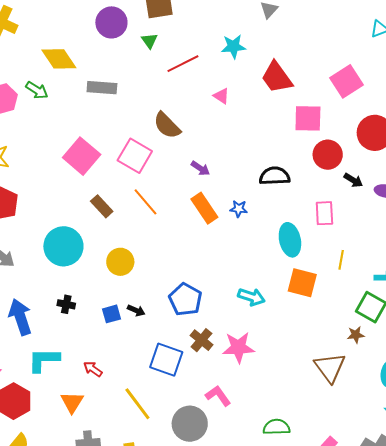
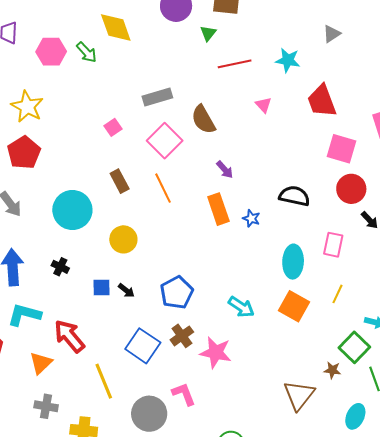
gray rectangle: (102, 88) -> (157, 97), moved, turned -36
pink square: (82, 156) -> (113, 127), size x0.5
red arrow: (93, 369) -> (69, 336), size x1.8

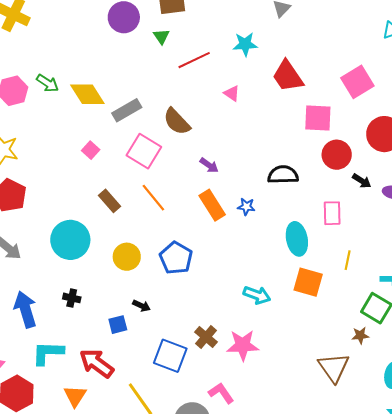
yellow diamond: (116, 28) -> (87, 94), moved
blue square: (102, 288) -> (118, 325), moved
blue pentagon: (177, 293) -> (176, 258), moved

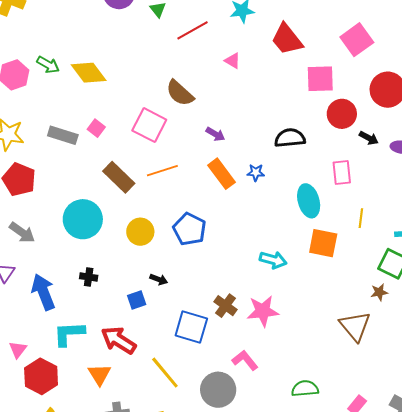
gray rectangle: (127, 110) -> (63, 135), moved, turned 52
orange line: (153, 198) -> (162, 171), turned -64
brown rectangle: (110, 201) -> (119, 177), size x1.4

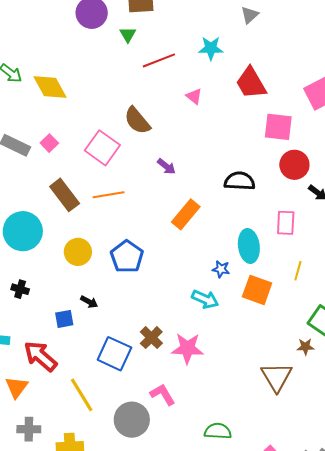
blue star: (256, 173) -> (221, 269), moved
orange rectangle: (221, 174) -> (186, 214), moved, turned 68

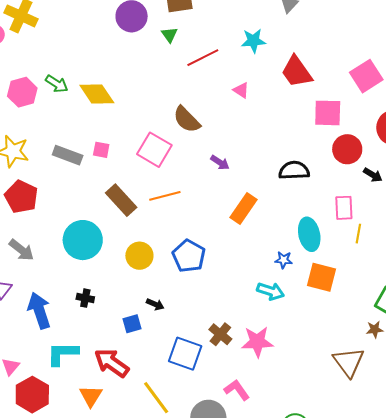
pink square: (49, 143) -> (101, 150), turned -30
yellow line: (298, 271) -> (358, 234), moved

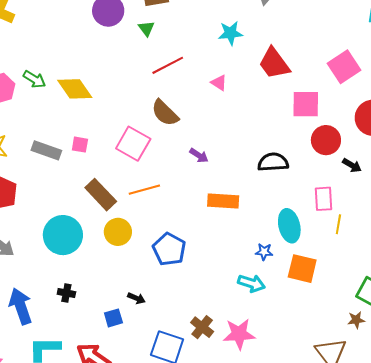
red line: (203, 58) -> (168, 65), moved
orange rectangle: (243, 208) -> (223, 201), turned 60
yellow circle: (139, 256) -> (118, 232), moved

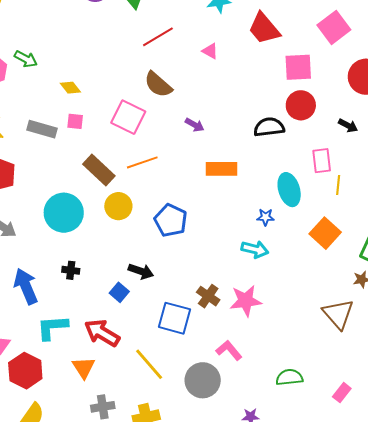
yellow diamond: (75, 89) -> (70, 88), moved, size x0.6
red circle: (326, 140) -> (301, 105), moved
orange square: (302, 269) -> (325, 233), moved, turned 32
black arrow: (136, 298) -> (141, 271), size x1.4
blue square: (113, 318) -> (119, 292), turned -30

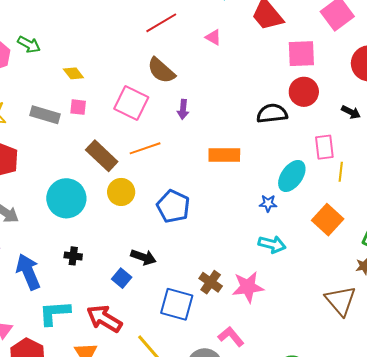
purple arrow: (195, 125) -> (183, 109), moved, turned 66
cyan ellipse: (289, 190) -> (292, 176), turned 52
cyan arrow: (255, 249) -> (272, 244), moved

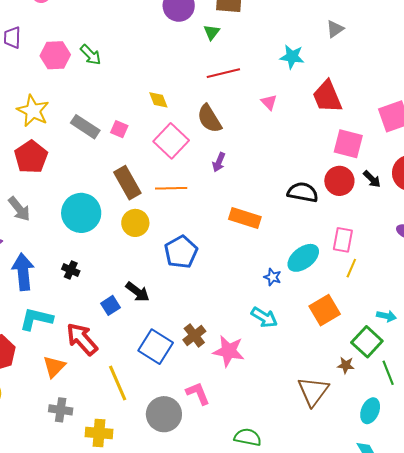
yellow diamond: (73, 73) -> (158, 100), moved
black arrow: (351, 112) -> (372, 179), moved

